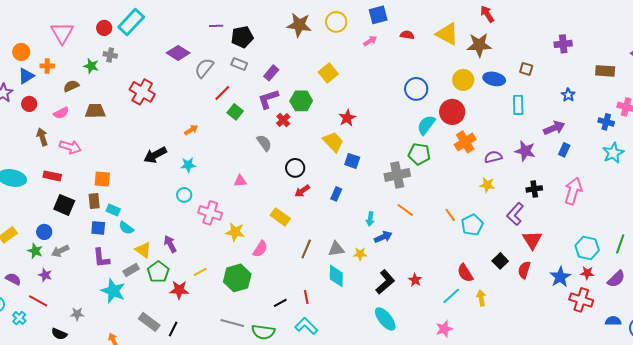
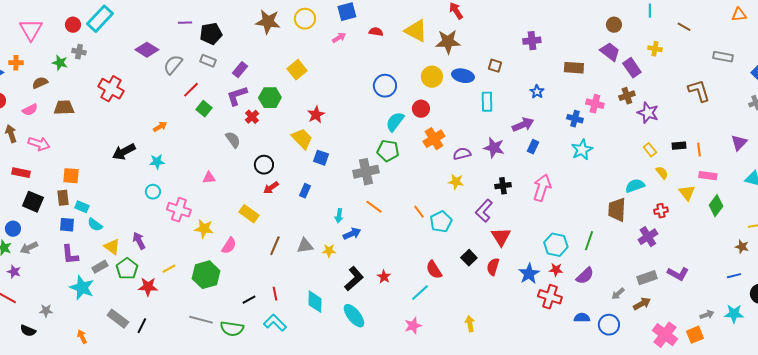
red circle: (452, 112) -> (421, 109), size x0.7
cyan diamond: (336, 276) -> (315, 302), moved
yellow arrow: (481, 298) -> (470, 324), moved

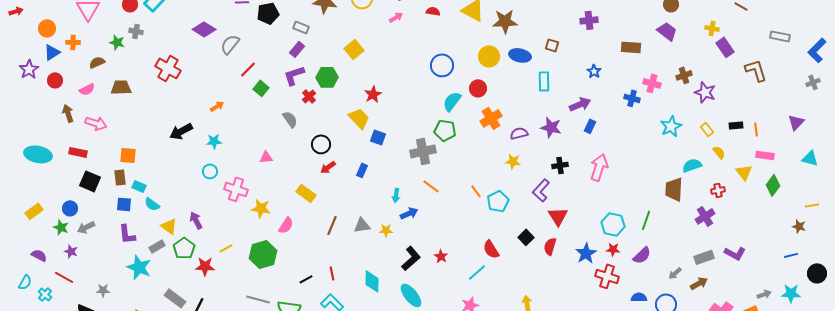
gray rectangle: (208, 61) -> (301, 27), moved
purple rectangle: (632, 68) -> (725, 47), moved
cyan star: (582, 150) -> (671, 126), moved

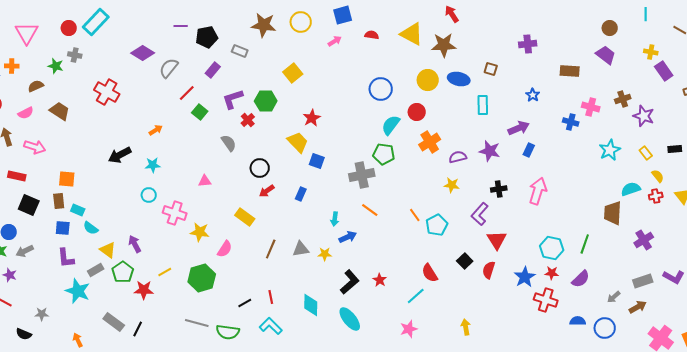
purple rectangle: (297, 49) -> (213, 70), moved
brown trapezoid: (121, 87) -> (60, 111), turned 35
red cross: (718, 190) -> (656, 196), moved

